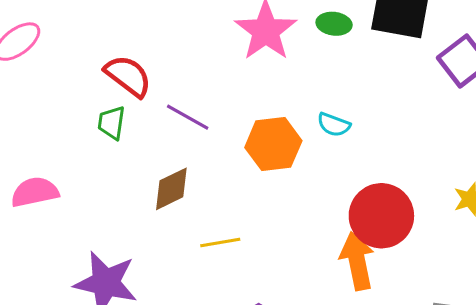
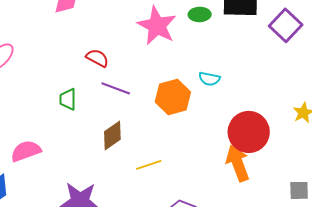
red semicircle: (128, 76) -> (97, 58), moved, size x0.7

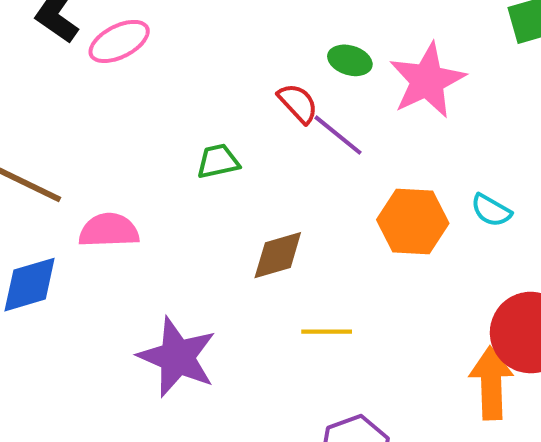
green ellipse: (200, 14) -> (350, 60), moved
purple line: (116, 88) -> (338, 135), moved
green trapezoid: (68, 99) -> (218, 161), turned 60

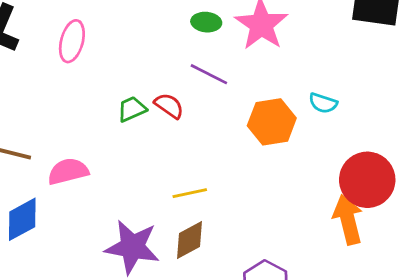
pink ellipse: (119, 41) -> (72, 41), moved, turned -36
red semicircle: (298, 103) -> (169, 106), moved
brown diamond: (278, 255) -> (190, 240), moved
yellow line: (327, 332) -> (190, 193), moved

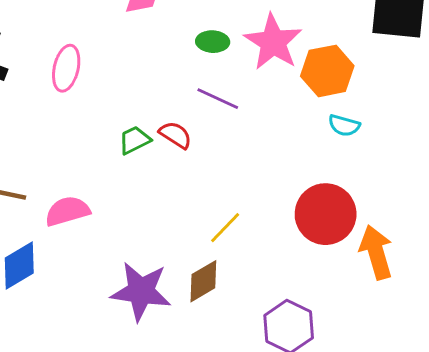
orange hexagon: (272, 122) -> (327, 71), moved
red circle: (367, 180) -> (326, 214), moved
yellow line: (190, 193) -> (225, 228), moved, turned -32

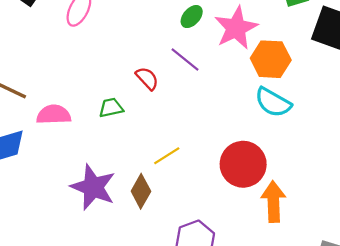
green ellipse: (213, 42) -> (192, 17), turned -65
cyan semicircle: (344, 125) -> (273, 102), size x1.6
green trapezoid: (135, 140) -> (111, 108), moved
brown diamond: (203, 281) -> (141, 191), turned -44

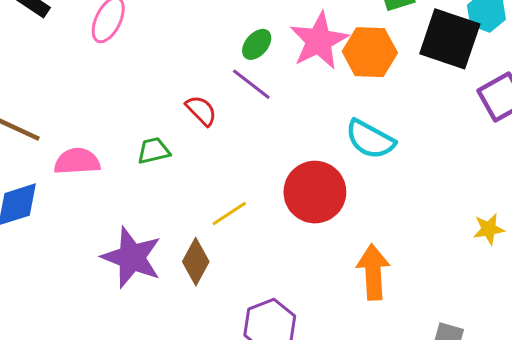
green ellipse: (192, 17) -> (257, 44), moved
orange hexagon: (271, 59) -> (370, 52), moved
red circle: (243, 164) -> (315, 192), moved

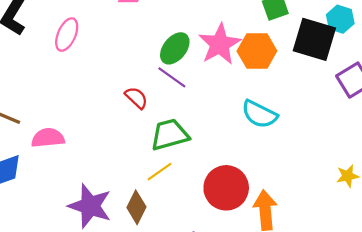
green ellipse: (257, 44) -> (175, 48), size x1.4
green trapezoid: (154, 151) -> (170, 135), moved, size x1.6
red circle: (315, 192) -> (226, 188), moved

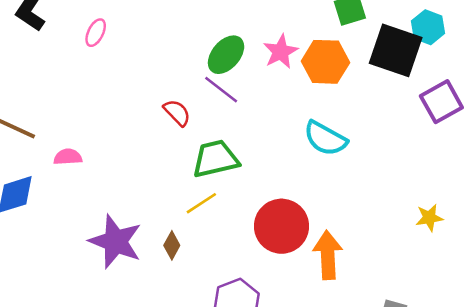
pink ellipse: (67, 35) -> (96, 33), size x0.7
pink star: (220, 44) -> (281, 52), size x0.7
pink semicircle: (48, 138) -> (68, 157), size x0.7
brown diamond: (136, 207) -> (172, 245), size x0.7

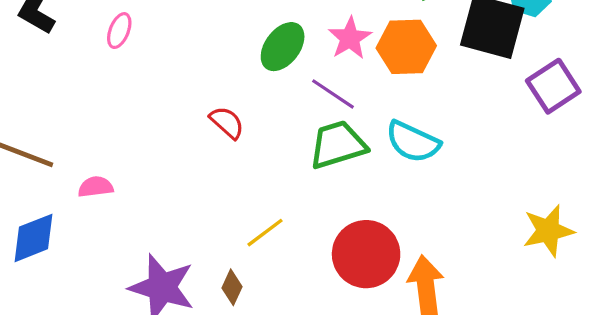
purple line: (221, 90) -> (333, 94), moved
green trapezoid: (216, 159) -> (338, 145), moved
yellow star: (429, 218) -> (548, 231), size x1.5

